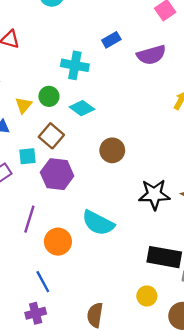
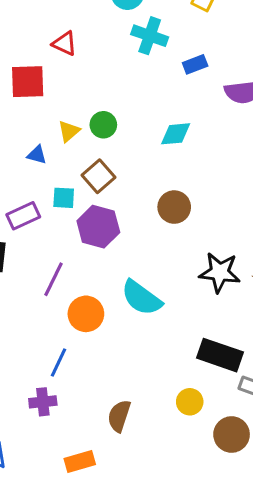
cyan cross: (75, 65) -> (150, 36), moved
cyan diamond: (82, 108) -> (176, 134), moved, turned -50
blue line: (43, 282) -> (58, 362), turned 45

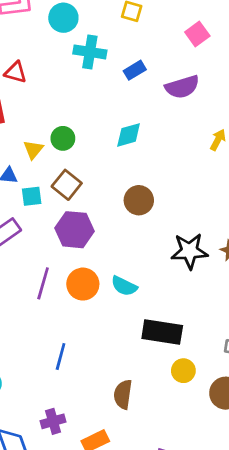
cyan square: (64, 198) -> (32, 196), moved
cyan semicircle: (141, 298) -> (124, 286), size x0.7
orange circle: (86, 314) -> (83, 284), moved
black rectangle: (220, 355) -> (162, 332), moved
purple cross: (43, 402) -> (53, 421), moved

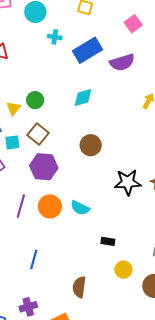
cyan cross: (90, 52) -> (55, 37), size x0.6
blue rectangle: (135, 70) -> (87, 50), size x1.8
black rectangle: (162, 332) -> (108, 241), size x0.5

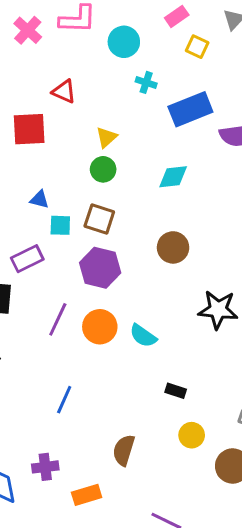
yellow triangle: (14, 108) -> (106, 137), moved
brown square: (38, 134) -> (99, 219), turned -30

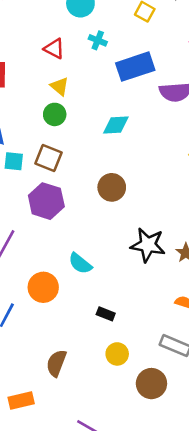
red triangle: (64, 92) -> (54, 49), moved
yellow triangle: (106, 137) -> (60, 86), turned -42
orange circle: (100, 327) -> (43, 287), moved

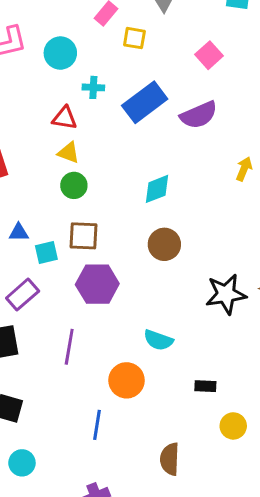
red triangle: (54, 49) -> (65, 118), moved
cyan diamond: (116, 125) -> (157, 189), moved

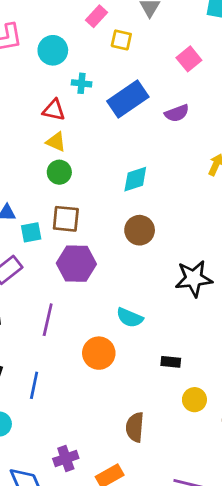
purple semicircle: (199, 115) -> (177, 113), size x0.7
blue line: (97, 425) -> (34, 385), moved

